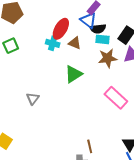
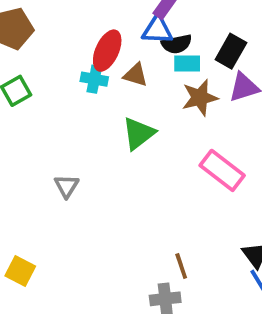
blue triangle: (88, 20) -> (157, 30), turned -30

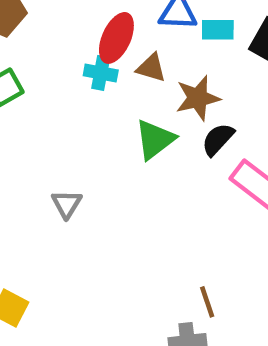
black semicircle: (177, 44) -> (218, 139), moved, turned 144
cyan rectangle: (187, 63) -> (218, 30), moved
brown star: (200, 98) -> (198, 98), moved

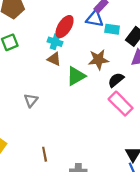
brown triangle: (151, 68) -> (54, 59), moved
black semicircle: (218, 139) -> (116, 80), moved
brown line: (207, 302) -> (45, 154), moved

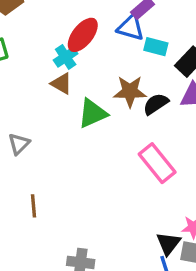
cyan cross: (55, 42) -> (66, 57), turned 32
black semicircle: (116, 80) -> (156, 104), moved
brown line: (45, 154) -> (33, 206), moved

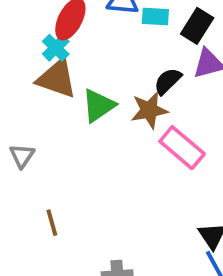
brown triangle: (61, 84) -> (57, 79), size x1.6
brown star: (130, 91) -> (149, 110), moved

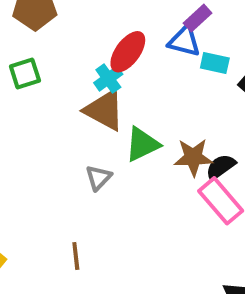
black semicircle: (168, 81) -> (221, 167), moved
gray triangle: (22, 156) -> (98, 178), moved

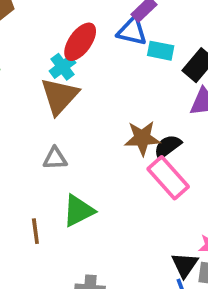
brown triangle: (104, 110) -> (59, 96), turned 45
green triangle: (142, 144) -> (79, 211), moved
gray triangle: (98, 178) -> (55, 158), turned 45

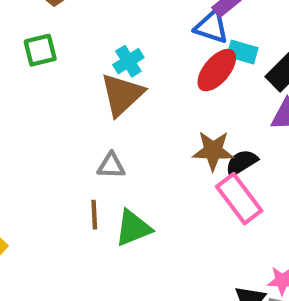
red ellipse: (80, 42) -> (217, 70), moved
brown line: (35, 231) -> (94, 215), moved

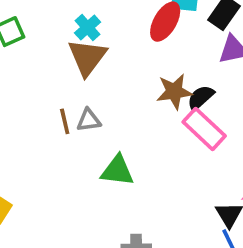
brown line: (94, 215) -> (65, 121), moved
green triangle: (133, 228) -> (117, 171), turned 39

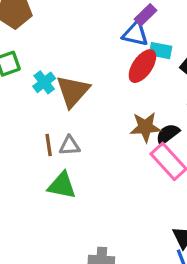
cyan cross: (88, 27) -> (44, 82), moved
green triangle: (117, 171) -> (62, 186), moved

